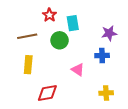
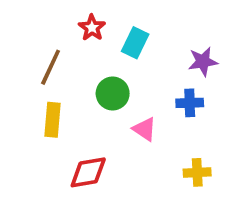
cyan rectangle: (73, 23) -> (135, 43), turned 35
brown line: (27, 36) -> (51, 67), turned -54
green circle: (60, 40) -> (113, 93), moved

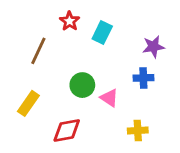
green circle: (113, 93) -> (82, 85), moved
yellow rectangle: (52, 120) -> (28, 103), moved, turned 30
yellow cross: (197, 172) -> (138, 130), moved

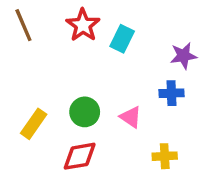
red star: (70, 21) -> (83, 25), size x1.4
brown line: (38, 51) -> (23, 25), moved, turned -48
green circle: (82, 85) -> (85, 112), moved

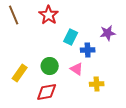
cyan rectangle: (122, 39) -> (71, 37), moved
blue cross: (171, 93) -> (88, 50), moved
yellow cross: (165, 156) -> (97, 84), moved

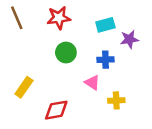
red star: (49, 15) -> (59, 18), turned 30
cyan rectangle: (71, 37) -> (105, 25), moved, turned 49
green circle: (50, 66) -> (66, 53), moved

